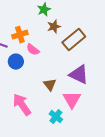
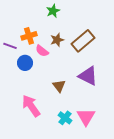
brown star: (54, 27) -> (57, 40), moved
pink triangle: (72, 100) -> (86, 117), moved

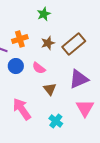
pink semicircle: (42, 51) -> (39, 68), moved
purple triangle: (88, 76) -> (79, 79), turned -50
pink triangle: (86, 117) -> (85, 108), moved

